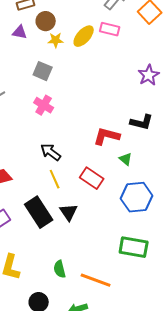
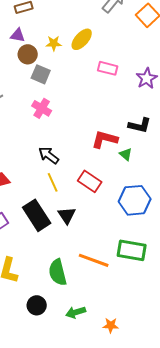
brown circle: (46, 21) -> (28, 54), moved
pink rectangle: (110, 29) -> (108, 68), moved
green triangle: (126, 159) -> (126, 154), moved
green semicircle: (60, 269) -> (58, 272), size x1.5
orange line: (96, 280) -> (94, 260), moved

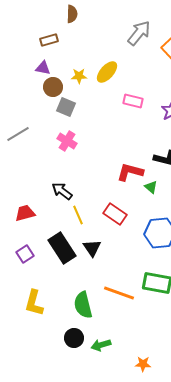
black arrow: (49, 155) -> (62, 191), moved
black circle: (37, 305) -> (74, 338), moved
orange star: (111, 325) -> (143, 364), moved

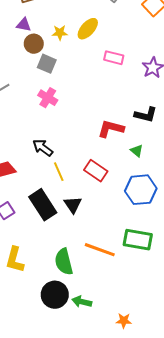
green triangle: (151, 187) -> (137, 151), moved
black circle: (74, 338) -> (55, 295), size x1.4
green arrow: (101, 345) -> (82, 302), turned 30

